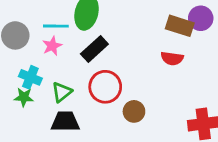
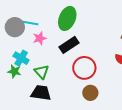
cyan line: (56, 26) -> (29, 23), moved
red circle: (105, 87) -> (84, 68), moved
green triangle: (62, 92) -> (42, 72), turned -42

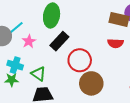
cyan line: (29, 23) -> (15, 29), turned -36
brown circle: (90, 93) -> (91, 83), size x1.5

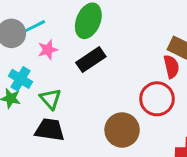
red semicircle: (115, 43) -> (171, 67), moved, turned -119
red circle: (80, 60) -> (157, 99), moved

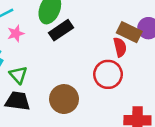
black rectangle: (91, 60) -> (61, 30), moved
brown circle: (122, 130) -> (64, 99), moved

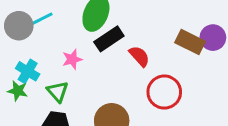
pink star: (16, 33) -> (72, 59), moved
red semicircle: (120, 47) -> (139, 56), moved, turned -30

